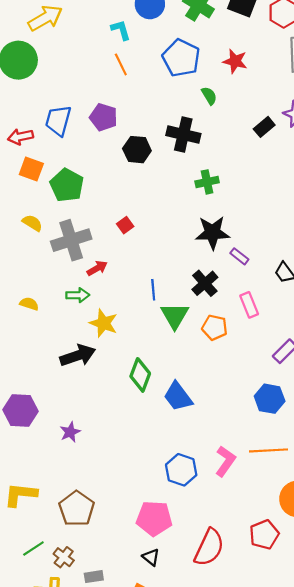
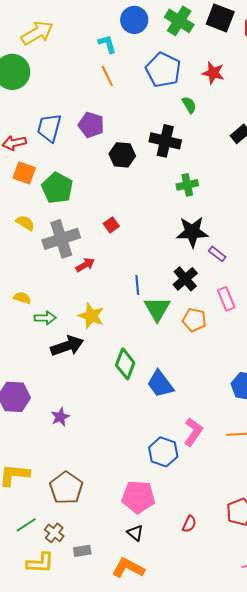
green arrow: (78, 295) -> (45, 318), moved
pink L-shape: (225, 461) -> (193, 432), moved
red semicircle: (209, 547) -> (189, 524), size x0.5

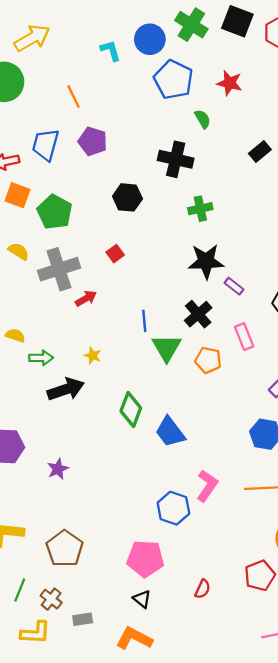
blue circle: (134, 20) -> (150, 39), moved
orange line: (107, 76) -> (74, 96), moved
black hexagon: (122, 155) -> (127, 197), moved
yellow star: (91, 316) -> (93, 356), size x0.6
green line: (26, 525) -> (20, 590), turned -35

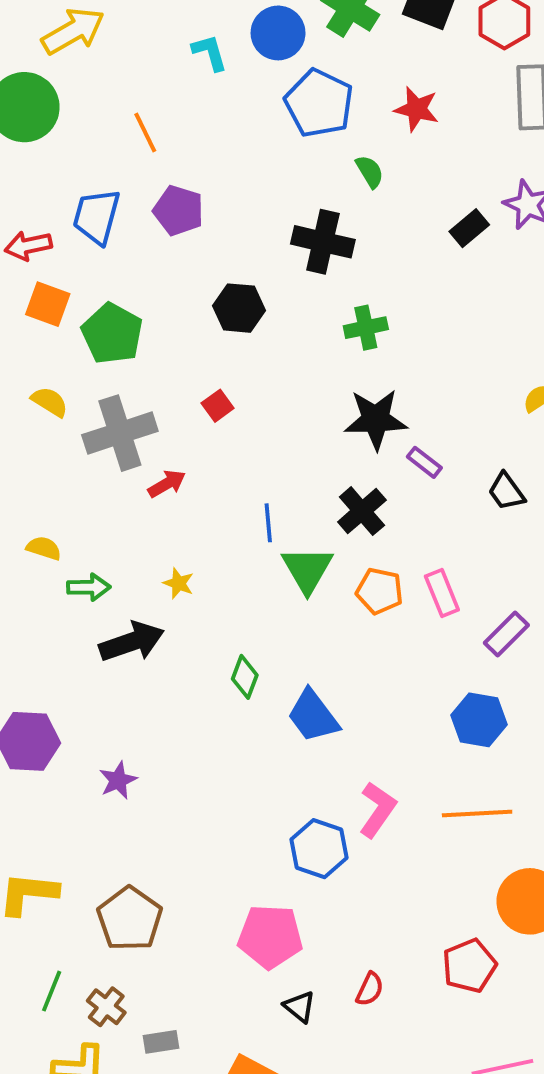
pink rectangle: (244, 337) -> (442, 593), moved
green diamond: (131, 409) -> (245, 677), size x0.7
black triangle: (142, 599) -> (299, 1007), moved

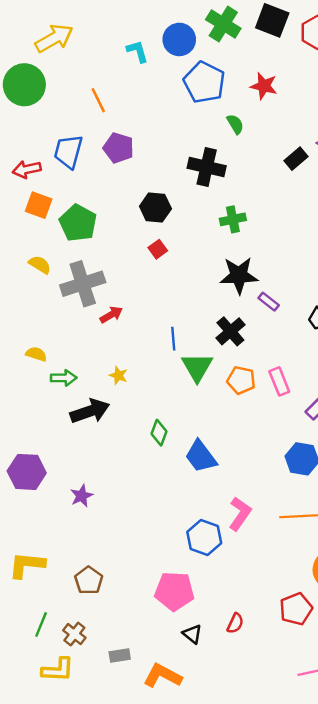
red square: (218, 406) -> (158, 249), moved
brown pentagon: (130, 919) -> (89, 580), size x0.7
gray rectangle: (161, 1042) -> (120, 655), moved

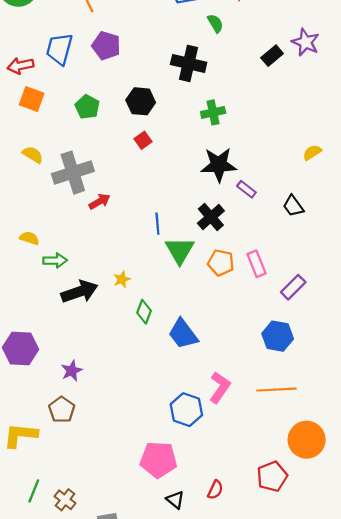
green pentagon: (78, 223) -> (87, 107), moved, size x0.7
yellow star: (118, 375) -> (122, 279), moved, turned 30
brown pentagon: (89, 580) -> (62, 410), moved

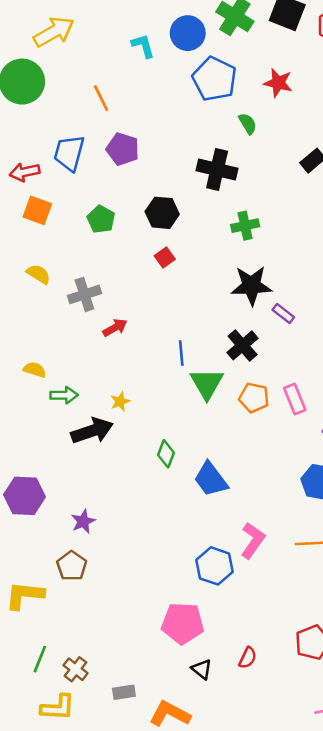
gray cross: (73, 173) -> (84, 294), size x0.7
yellow star: (122, 279) -> (120, 402), moved

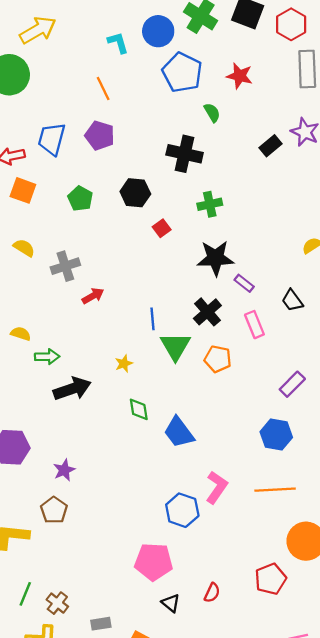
orange line: (101, 98) -> (103, 88), moved
red square: (165, 257) -> (162, 228), moved
pink rectangle: (295, 399) -> (254, 325), moved
yellow star: (120, 402) -> (124, 364), moved
green diamond: (166, 454) -> (139, 409), turned -30

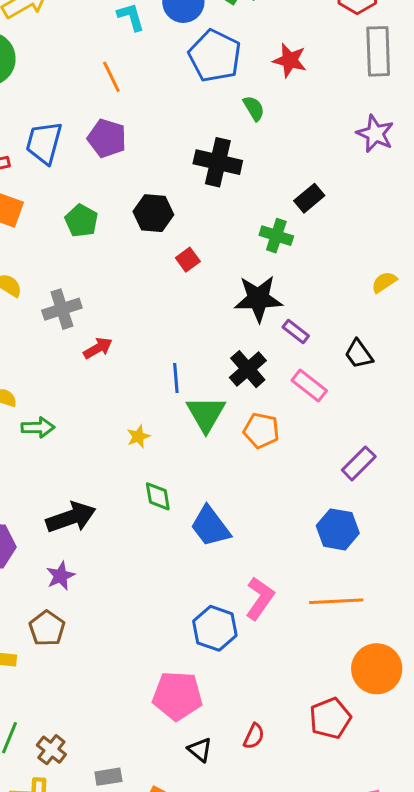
black rectangle: (270, 146) -> (309, 198), moved
green cross: (210, 204) -> (276, 236), moved, turned 30
pink rectangle: (254, 325) -> (309, 386), turned -30
black arrow: (72, 389) -> (71, 517), moved

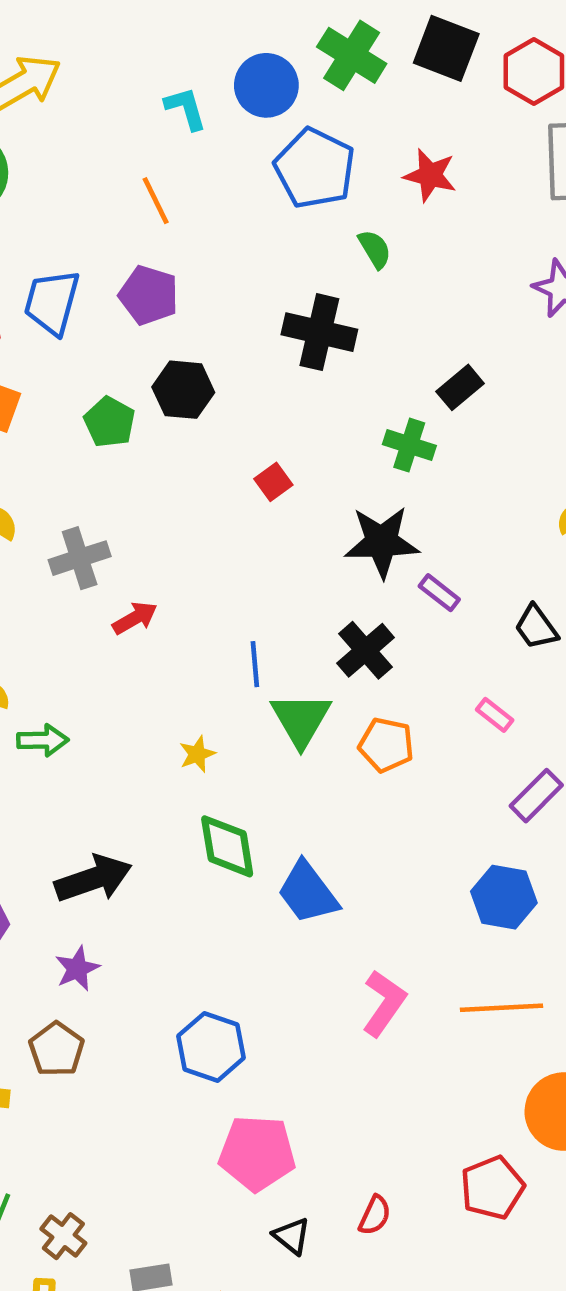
black hexagon: (153, 213) -> (183, 390), moved
pink rectangle: (309, 386) -> (495, 715), moved, size x0.7
green diamond: (158, 496) -> (227, 846), size x1.4
blue hexagon: (215, 628) -> (211, 1047), moved

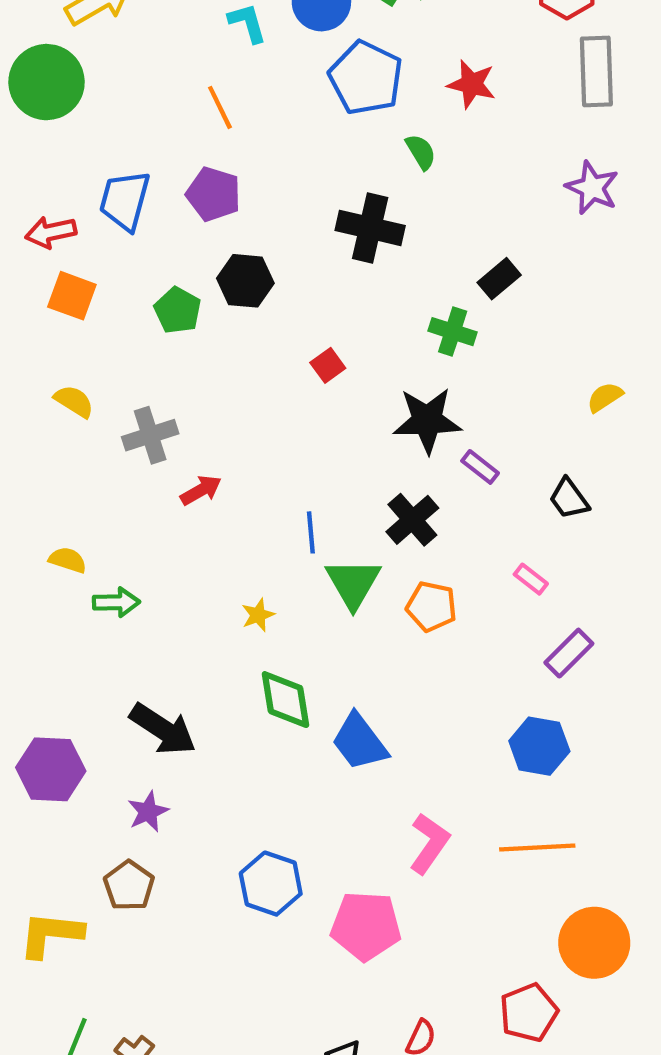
black arrow: (93, 879) -> (163, 729), turned 52
pink pentagon: (257, 1153) -> (366, 926), moved

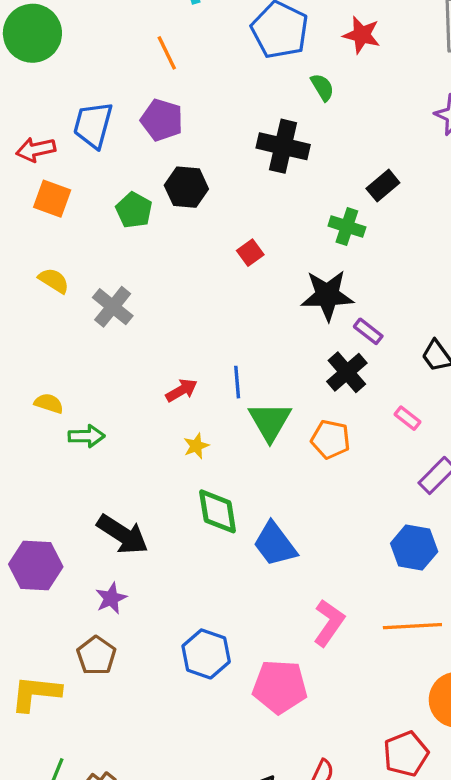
gray cross: (150, 435) -> (113, 307), turned -33
red arrow: (201, 490) -> (181, 390), moved
black cross: (412, 520) -> (347, 372), moved

